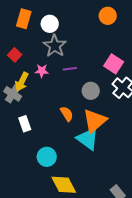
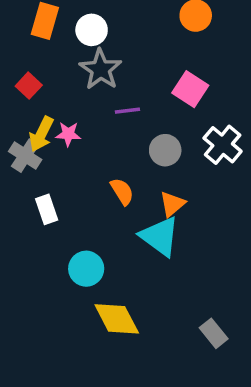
pink square: (114, 64) -> (190, 89), moved
pink star: (42, 71) -> (68, 134), moved
orange triangle: (95, 121) -> (172, 204), size x0.6

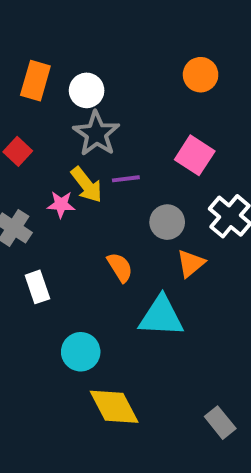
yellow arrow: (41, 134) -> (87, 185), moved, turned -64
orange triangle: (172, 204) -> (191, 263), moved
cyan triangle: (160, 236) -> (161, 316), turned -33

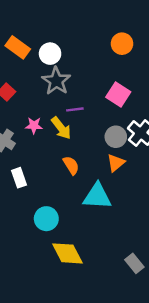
orange rectangle: (35, 81) -> (18, 47), turned -70
yellow arrow: (87, 185) -> (61, 128), moved
gray circle: (167, 222) -> (116, 137), moved

